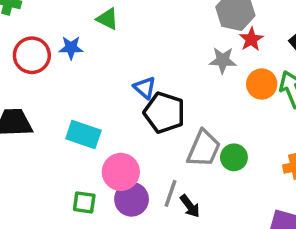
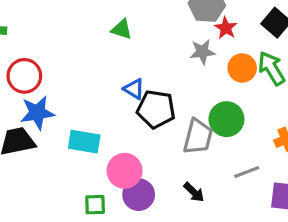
green triangle: (107, 19) -> (122, 29), moved
blue star: (71, 48) -> (37, 113), moved, size x1.5
green circle: (234, 157) -> (226, 119), moved, size x1.4
gray line: (171, 193) -> (247, 172), moved, turned 60

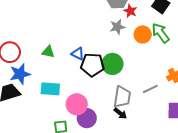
green triangle: (122, 29) -> (48, 52), moved
green circle: (226, 119) -> (112, 64), moved
gray trapezoid: (198, 137) -> (122, 97), moved
gray line: (247, 172) -> (150, 89), moved

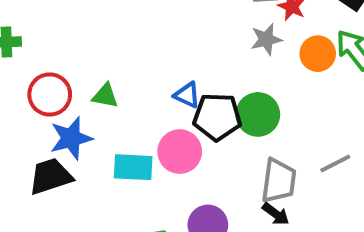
green triangle: (48, 52) -> (105, 96), moved
pink circle: (77, 104) -> (180, 152), moved

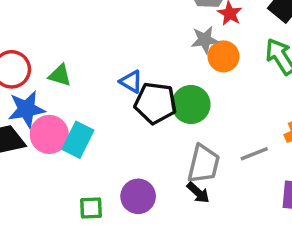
orange circle: (318, 54) -> (223, 56), moved
pink circle: (180, 152) -> (49, 134), moved
cyan rectangle: (133, 167) -> (78, 140), turned -72

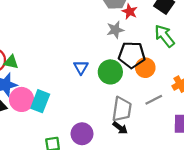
orange circle: (223, 56) -> (145, 68), moved
green triangle: (60, 75) -> (11, 62), moved
blue triangle: (131, 82) -> (81, 67), moved, turned 35
black pentagon: (155, 103) -> (132, 55), moved

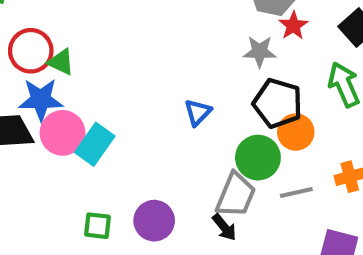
blue triangle: (81, 67) -> (198, 112), moved
green circle: (110, 72) -> (258, 158), moved

